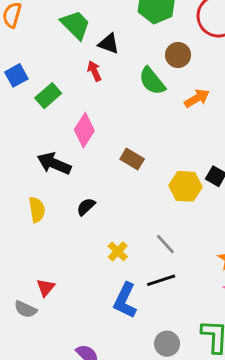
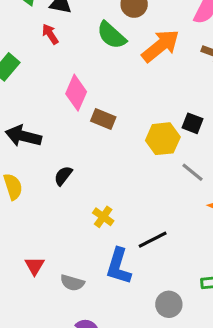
orange arrow: (197, 98) -> (160, 46), size x1.5
pink diamond: (84, 130) -> (76, 93), moved
gray line: (165, 244) -> (192, 172), moved
gray semicircle: (25, 309) -> (72, 283), moved

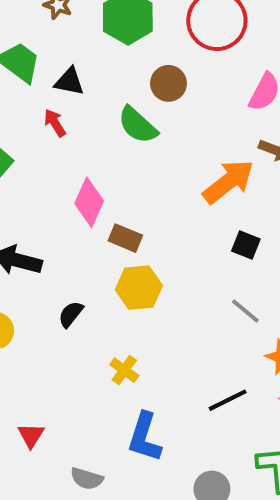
orange arrow: (160, 46) -> (228, 182), moved
yellow hexagon: (163, 139) -> (139, 288), moved
black line: (153, 240) -> (228, 400), moved
gray semicircle: (72, 283) -> (87, 479), moved

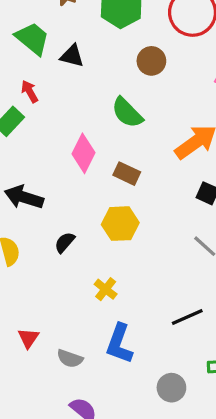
red arrow: (55, 123) -> (30, 91), moved
green semicircle: (138, 125) -> (127, 113), moved
brown rectangle: (125, 238) -> (127, 174), moved
gray semicircle: (87, 479) -> (70, 359), moved

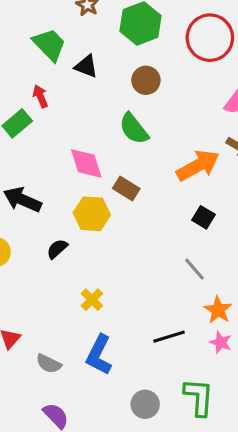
brown circle: (151, 61) -> (146, 80), moved
pink diamond: (84, 153) -> (86, 163), turned -51
yellow hexagon: (120, 224) -> (92, 214), moved

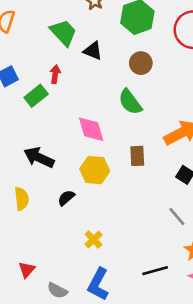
red arrow: (40, 96) -> (55, 74), turned 30
brown rectangle: (126, 188) -> (137, 156), moved, turned 54

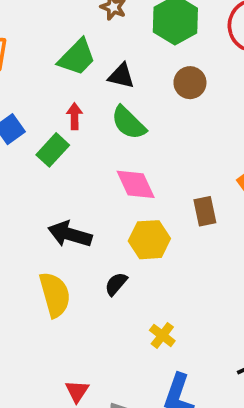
green trapezoid: (63, 33) -> (77, 57), turned 96
green semicircle: (130, 102) -> (129, 123), moved
yellow semicircle: (22, 199) -> (55, 295), size x1.4

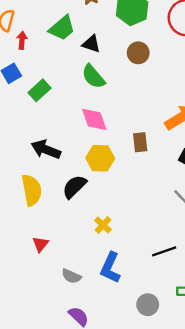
red arrow: (75, 116) -> (22, 40), moved
black semicircle: (116, 284) -> (74, 187), size x1.5
red triangle: (77, 391) -> (40, 244), moved

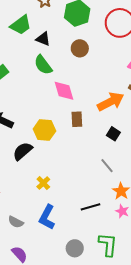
pink diamond: (94, 119) -> (64, 91), moved

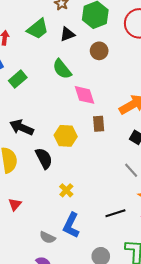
black triangle: (43, 39) -> (67, 34), moved, turned -42
black semicircle: (23, 151) -> (44, 158), turned 105
gray semicircle: (16, 222) -> (47, 237), moved

